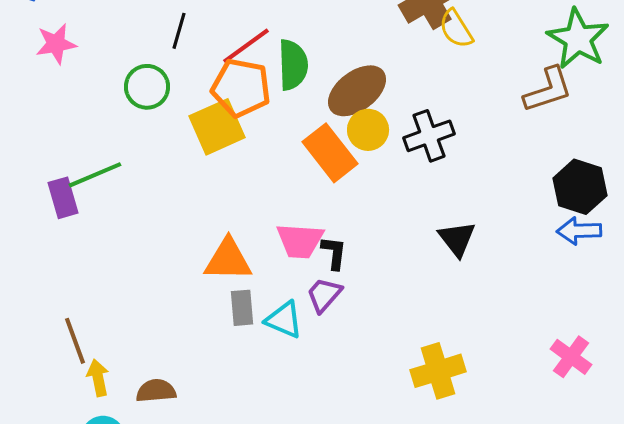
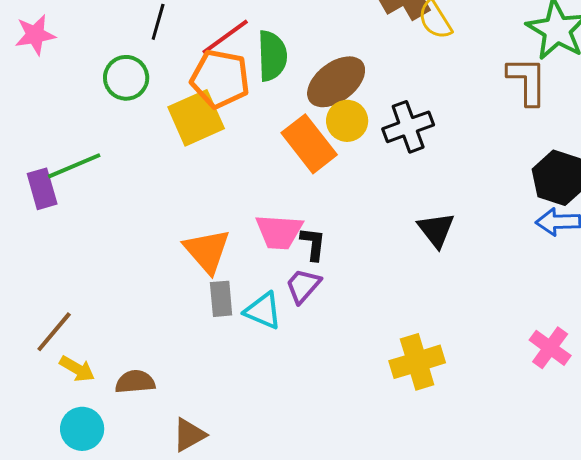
brown L-shape: (548, 90) -> (527, 81), turned -72
orange triangle: (228, 260) -> (207, 251), turned 48
brown line: (75, 341) -> (54, 332), turned 60
yellow arrow: (98, 378) -> (77, 369), turned 132

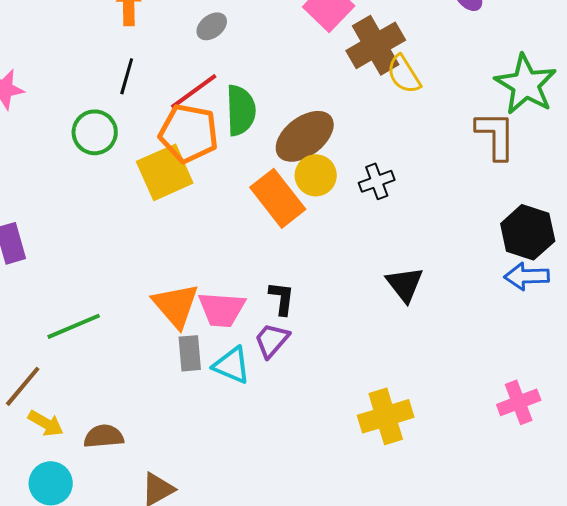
black cross: (408, 127) -> (377, 181), size x0.7
green line: (74, 166) -> (74, 326), moved
pink trapezoid: (279, 232) -> (222, 309), moved
pink cross: (550, 348) -> (519, 402), turned 33

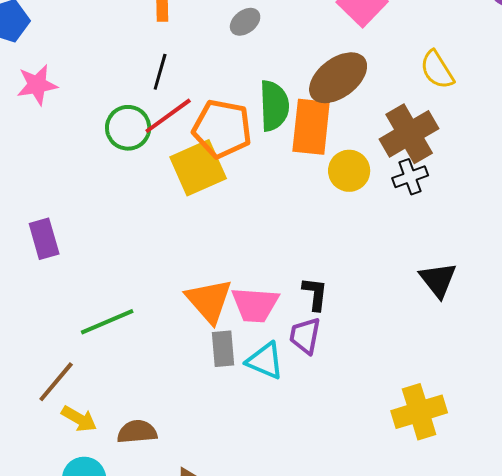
brown cross: (376, 45) -> (409, 134), moved
red line: (194, 91) -> (168, 116), moved
brown ellipse: (305, 136) -> (338, 78), moved
orange rectangle: (278, 198) -> (311, 127), moved, turned 44
purple trapezoid: (272, 340) -> (305, 336), turned -30

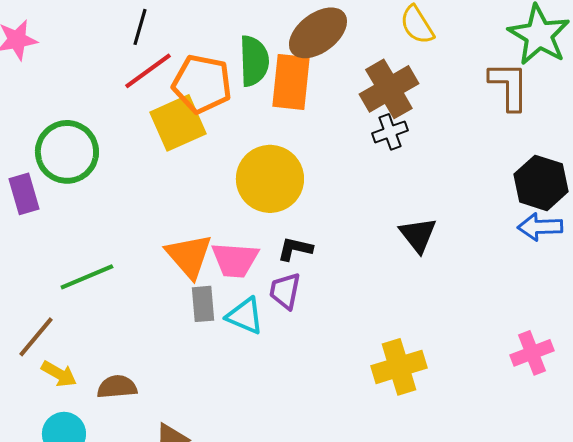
green circle: (128, 128) -> (67, 152), moved, size x1.4
yellow circle: (349, 171) -> (270, 179), moved, size x1.6
black L-shape: (315, 294) -> (295, 249), turned -84

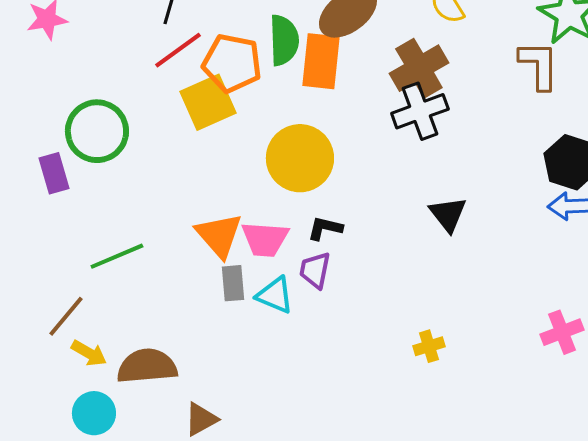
black cross: (390, 132) -> (420, 111), size x1.6
yellow cross: (399, 367) -> (429, 346), size x0.6
brown semicircle: (117, 387) -> (147, 366), size x1.5

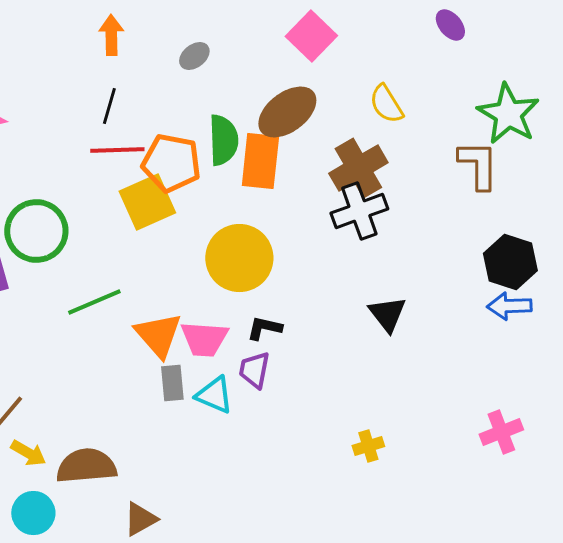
red line: (178, 50) -> (117, 150), turned 34
green line: (117, 256) -> (94, 302), moved

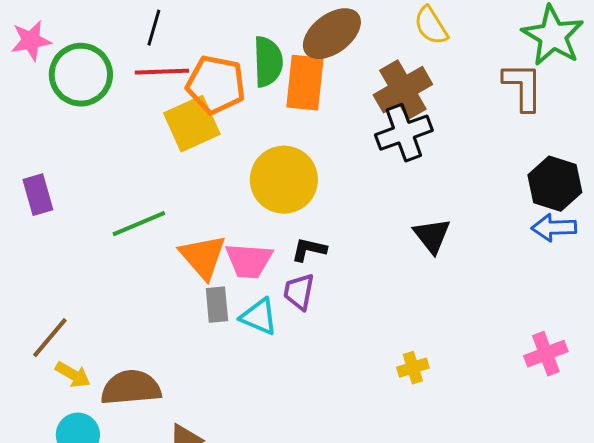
green circle: (36, 231) -> (81, 75), moved

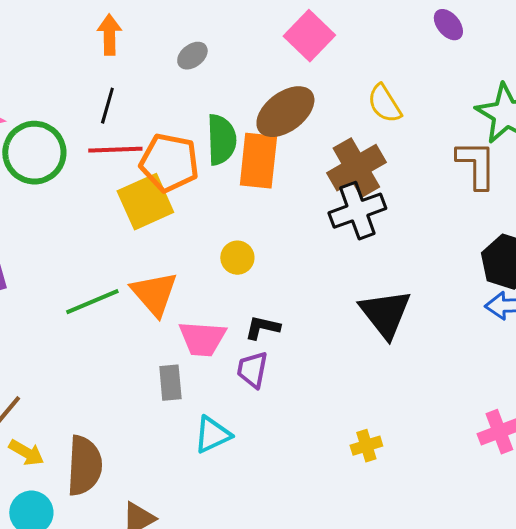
yellow circle: (284, 180) -> (237, 258), size x0.5
black triangle: (432, 236) -> (385, 314), size x1.4
orange triangle: (203, 257) -> (154, 294), moved
cyan triangle: (259, 317) -> (212, 435), moved, turned -48
brown semicircle: (131, 388) -> (84, 466), turned 98

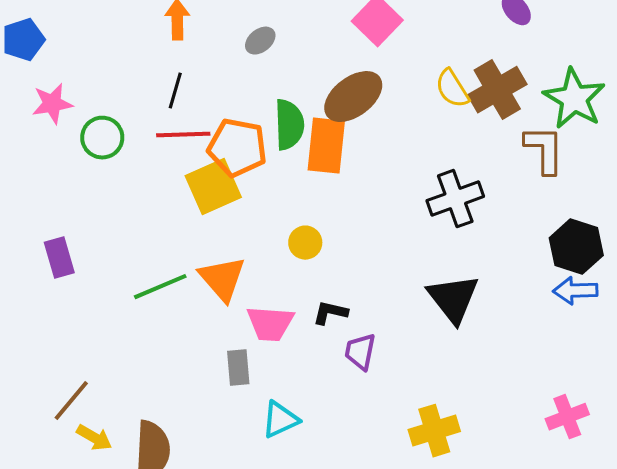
green circle: (34, 153) -> (102, 138), size x0.7
brown cross: (356, 168) -> (497, 90), moved
black cross: (357, 211) -> (455, 199), moved
purple trapezoid: (252, 370) -> (360, 352), moved
yellow cross: (366, 446) -> (434, 431), size x1.6

